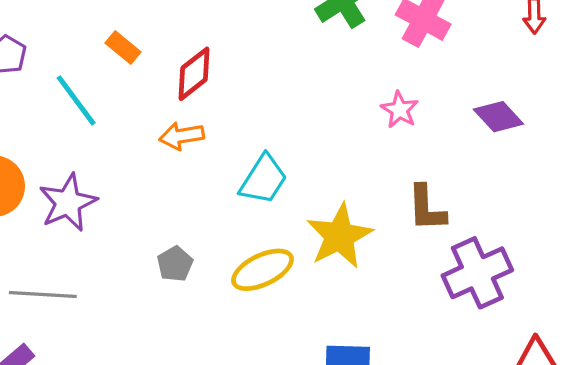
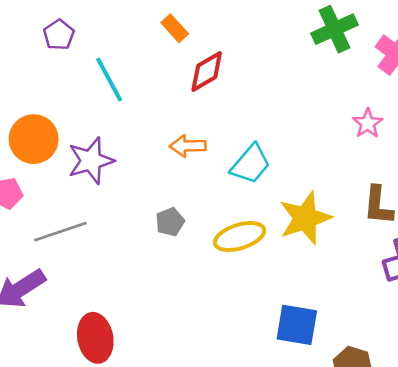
orange rectangle: (123, 48) -> (175, 28), moved
orange arrow: (182, 136) -> (188, 146), moved
gray line: (43, 295) -> (60, 232), turned -30

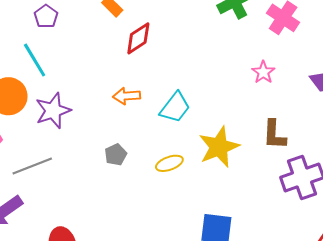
purple pentagon: (59, 35) -> (46, 16), moved
cyan line: (109, 79) -> (35, 60), moved
yellow ellipse: (240, 237) -> (169, 163), size x0.7

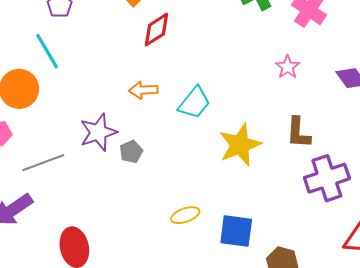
purple star: (53, 111) -> (98, 132), moved
yellow ellipse: (169, 163) -> (185, 215), moved

